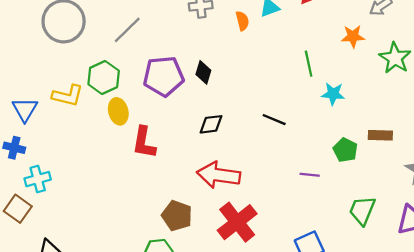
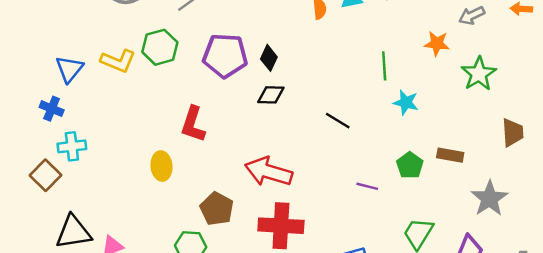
yellow ellipse: (118, 111) -> (161, 166), moved
black diamond: (211, 124) -> (271, 95), moved
red cross: (237, 222) -> (281, 226), turned 33

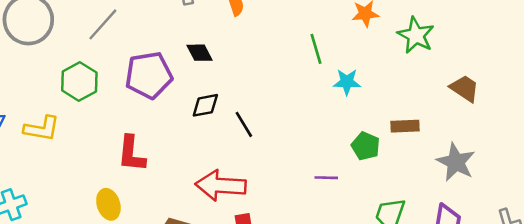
black diamond: (269, 58) -> (200, 53), moved, turned -40
yellow L-shape: (118, 61) -> (42, 129), moved
black line: (338, 121) -> (244, 124), moved, turned 40
brown trapezoid: (513, 133) -> (465, 88), turned -40

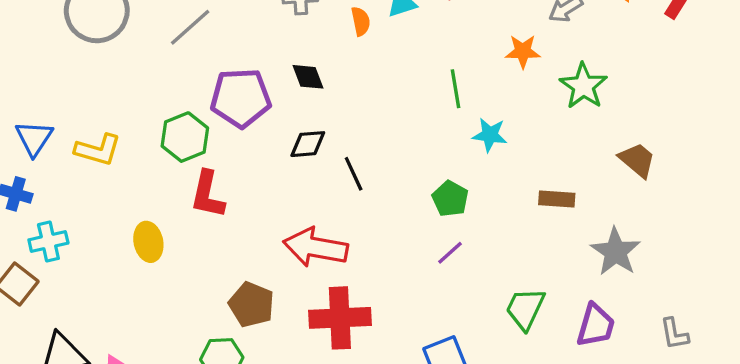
green hexagon: (79, 82) -> (185, 137), moved
green pentagon: (366, 146) -> (450, 199), moved
purple line: (326, 178) -> (450, 253), turned -50
yellow ellipse: (108, 204) -> (148, 242), moved

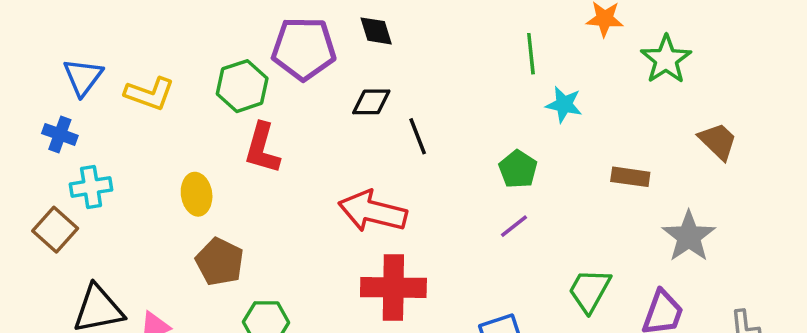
brown pentagon: (251, 304) -> (220, 262), moved

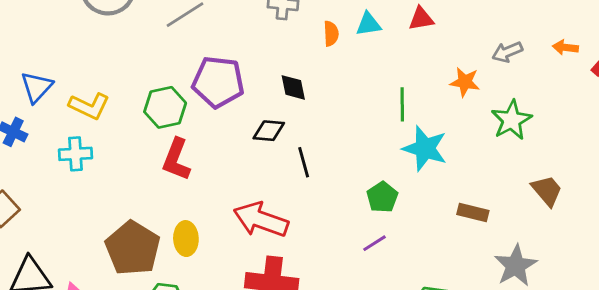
black diamond: (376, 31) -> (293, 87), moved
cyan star: (564, 105) -> (425, 148), size x1.5
cyan cross: (91, 187) -> (75, 154), moved
yellow ellipse: (197, 194) -> (186, 239), moved
brown pentagon: (220, 262) -> (133, 248), size x1.4

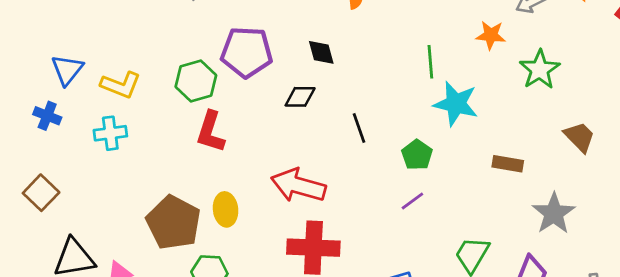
black line: (304, 162) -> (359, 128), moved

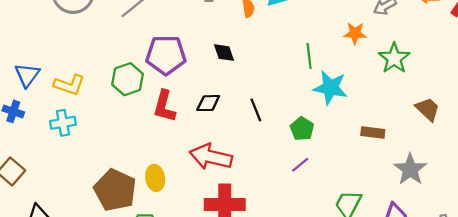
black diamond: (300, 97) -> (208, 103), moved
red L-shape: (211, 132) -> (164, 106), moved

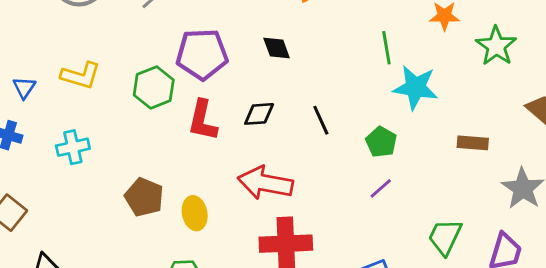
blue triangle: (27, 75) -> (24, 88), size x0.7
yellow L-shape: (69, 85) -> (81, 75), moved
brown pentagon: (115, 190) -> (144, 197), moved, size x0.7

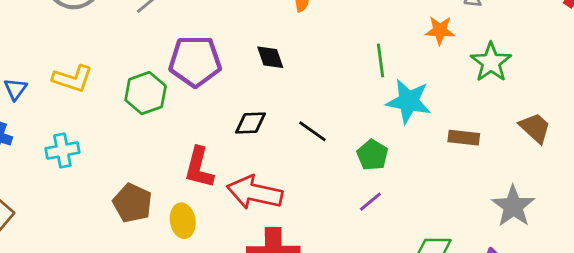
red L-shape: (203, 120) -> (199, 168), moved
black line: (321, 120) -> (312, 131), turned -32
brown rectangle: (473, 143) -> (464, 138), moved

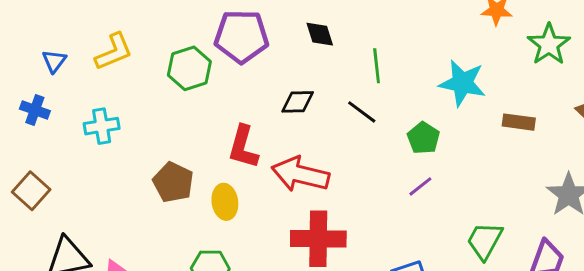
green line: (381, 60) -> (377, 66), moved
yellow L-shape: (73, 79) -> (114, 52), turned -42

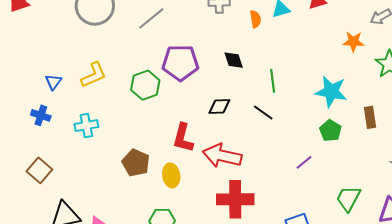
brown rectangle: (519, 122) -> (370, 117), turned 75
green pentagon: (423, 138) -> (330, 131), moved

